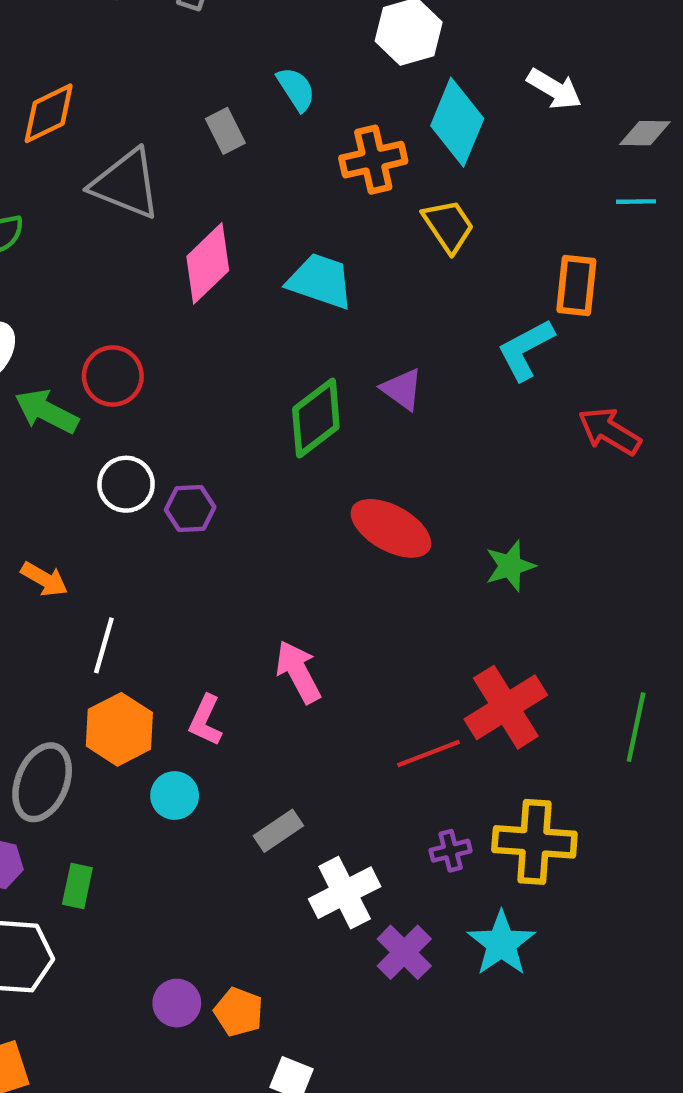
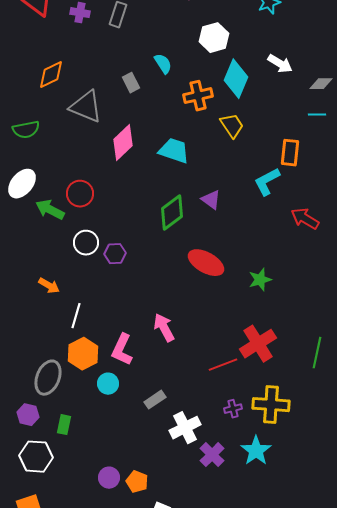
pink L-shape: (205, 720) -> (122, 350), size x1.4

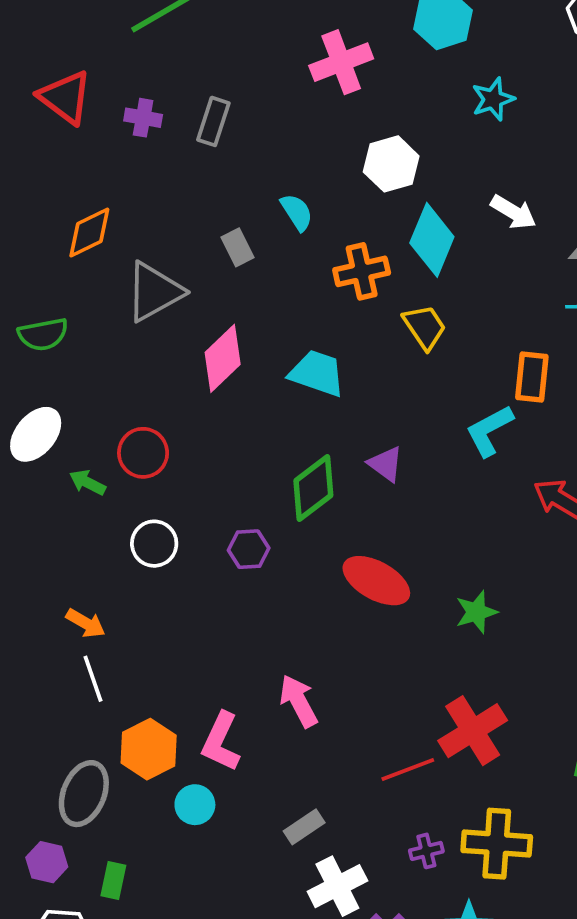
gray triangle: (86, 107) -> (154, 292), turned -51
green arrow: (50, 210) -> (87, 482), size x0.7
purple hexagon: (115, 254) -> (249, 549), moved
white line: (76, 316) -> (93, 679), moved, turned -35
gray rectangle: (155, 400) -> (304, 827), moved

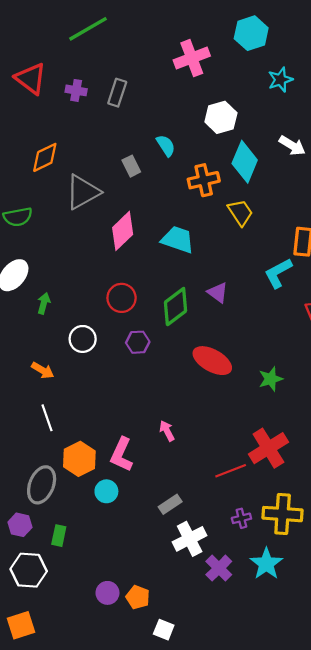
red circle: (143, 453) -> (122, 298), moved
green arrow: (87, 482) -> (44, 303), turned 78
orange arrow: (86, 623) -> (43, 370), moved
pink arrow: (299, 701) -> (167, 431), size x0.7

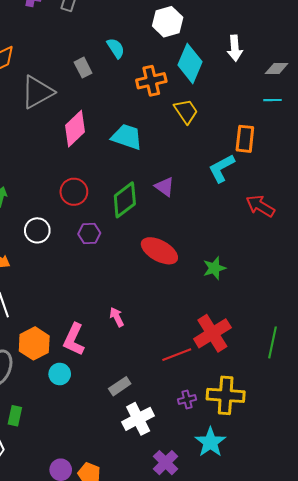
white arrow: (292, 146) -> (235, 48), turned 55
purple cross: (219, 568) -> (166, 463), moved

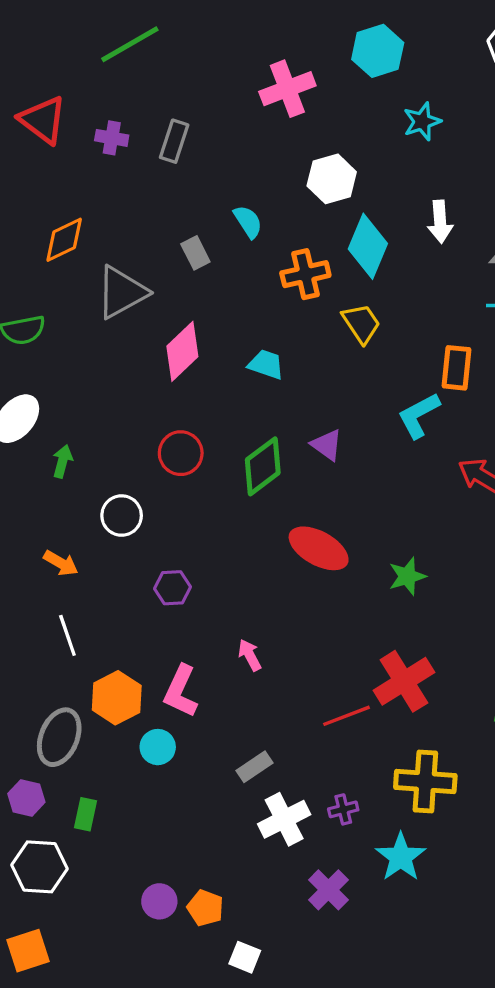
cyan trapezoid: (127, 137) -> (266, 364), size x0.7
purple hexagon: (89, 233) -> (172, 588), moved
purple cross: (187, 399) -> (343, 809), moved

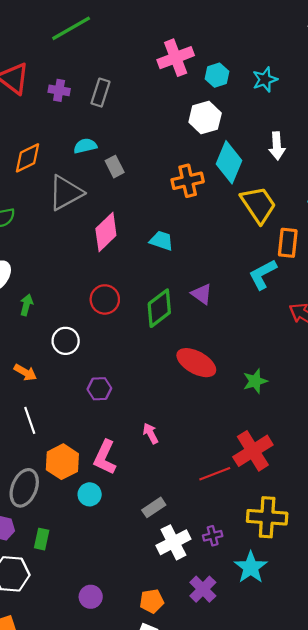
cyan hexagon: (378, 51) -> (217, 75), moved, size x0.7
cyan semicircle: (248, 222) -> (85, 146), moved, turned -70
yellow trapezoid: (361, 323) -> (258, 205), moved, size x1.4
orange pentagon: (205, 908) -> (152, 601), moved, turned -30

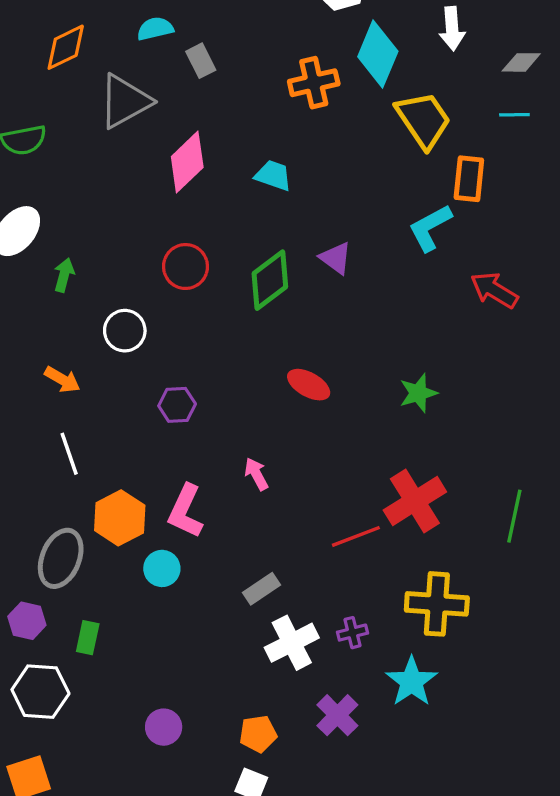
red ellipse: (196, 363) -> (309, 385), moved, size x0.7

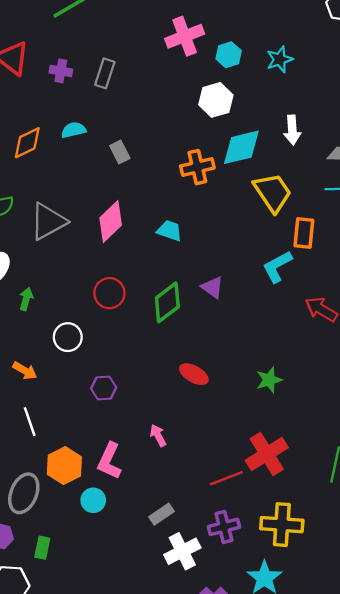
cyan semicircle: (155, 29) -> (74, 130), moved
cyan diamond: (378, 54) -> (241, 147), turned 54
gray triangle: (125, 101) -> (48, 221), moved
purple cross: (353, 633) -> (224, 527), moved, size x1.5

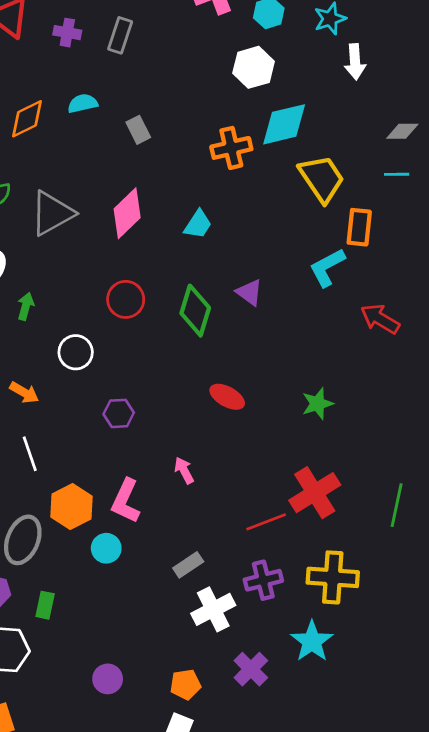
white arrow: (292, 130) -> (355, 62), moved
cyan trapezoid: (170, 231) -> (198, 224), turned 104
green diamond: (167, 302) -> (195, 311), turned -36

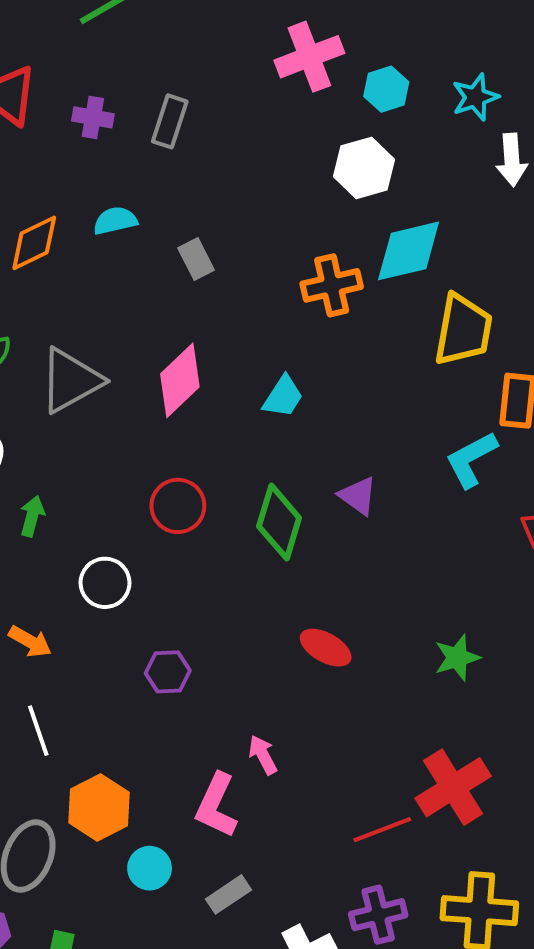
yellow trapezoid: (322, 179) -> (463, 330), turned 44
pink L-shape: (126, 501) -> (216, 805), moved
gray rectangle: (188, 565) -> (228, 894), moved

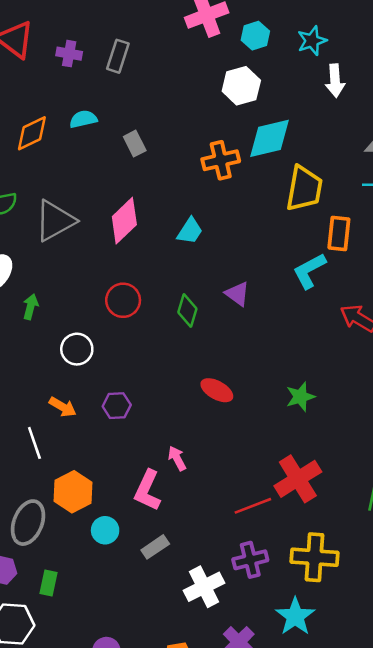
green diamond: (279, 522) -> (187, 311), size x0.7
orange arrow: (30, 642) -> (63, 407), moved

